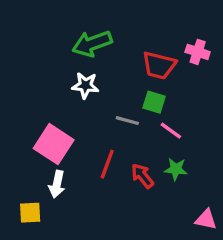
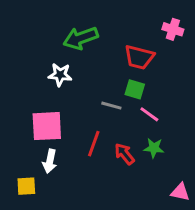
pink cross: (198, 52) -> (173, 29), moved
white star: (85, 85) -> (60, 75), moved
pink square: (54, 144) -> (47, 126), turned -36

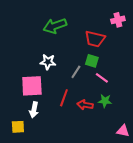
pink cross: (173, 29) -> (118, 20), turned -32
white star: (60, 75) -> (48, 62), moved
gray line: (111, 106) -> (76, 72), turned -72
red arrow: (124, 154) -> (85, 105), turned -42

